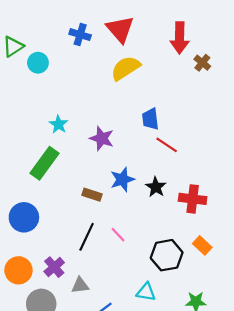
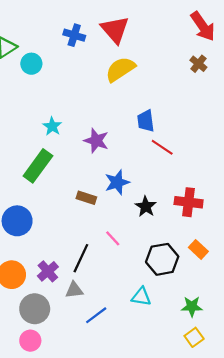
red arrow: (180, 38) -> (203, 26), moved, turned -36
black star: (156, 187) -> (146, 207), moved
black line: (87, 237) -> (81, 258), moved

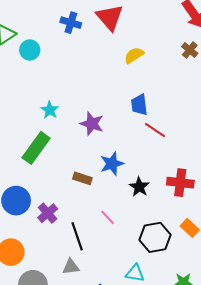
yellow semicircle: (120, 69) -> (134, 55), moved, size x0.7
black line: (81, 258) -> (77, 236), turned -44
purple cross: (48, 271) -> (48, 213), moved

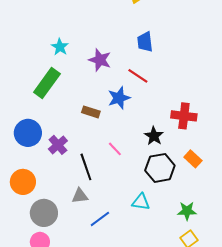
red line: (155, 130) -> (138, 76), moved
black star: (139, 187) -> (154, 136), moved

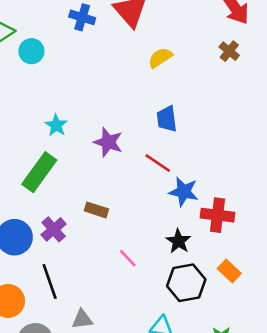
blue star: (119, 98) -> (184, 192), moved, turned 30
purple cross: (58, 145) -> (54, 229), moved
black line: (86, 167) -> (50, 281), moved

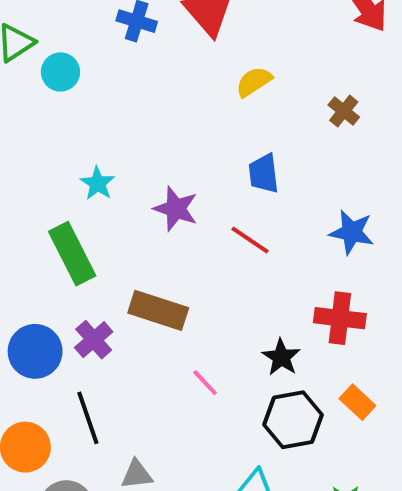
brown cross: (229, 51) -> (344, 111), moved
green rectangle: (39, 172) -> (72, 254), turned -63
blue star: (184, 192) -> (352, 232), moved
brown rectangle: (96, 210) -> (158, 310), size x1.6

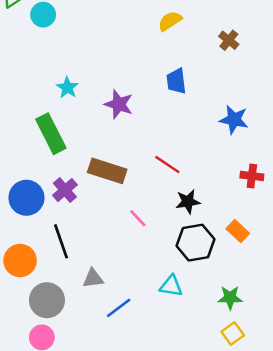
red line: (250, 240) -> (167, 164), moved
red cross: (340, 318) -> (252, 176), moved, size x0.7
black star: (281, 357) -> (188, 202), turned 30

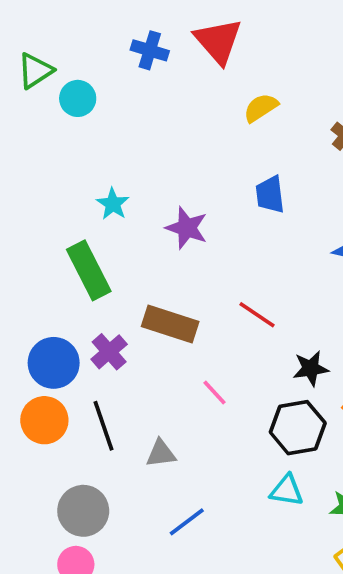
black star: (188, 202) -> (311, 368), moved
orange circle: (20, 261) -> (44, 420), moved
gray triangle: (93, 278) -> (161, 453), moved
cyan triangle: (171, 286) -> (287, 490), moved

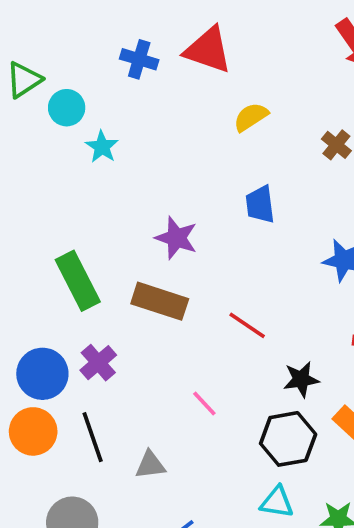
red triangle: (218, 41) -> (208, 50), turned -30
cyan star: (113, 204) -> (102, 147), moved
brown rectangle: (170, 324) -> (160, 301), moved

